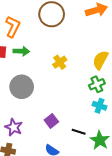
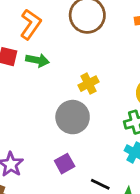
gray circle: (22, 87) -> (73, 117), moved

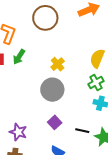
green arrow: (37, 60) -> (19, 57), turned 126

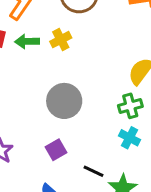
green arrow: (19, 57) -> (27, 42), turned 42
yellow cross: (58, 64) -> (61, 40), moved

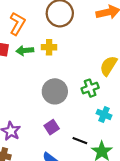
yellow cross: (61, 40) -> (49, 47), turned 32
green cross: (130, 106) -> (90, 88), moved

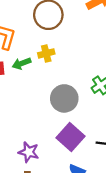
purple square: (52, 127) -> (71, 137), size x1.6

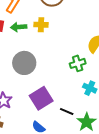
gray circle: (64, 98) -> (24, 63), moved

